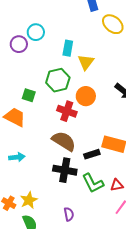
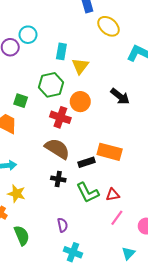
black cross: (65, 170) -> (58, 179), size x0.6
yellow star: (29, 200) -> (16, 194), moved, turned -30

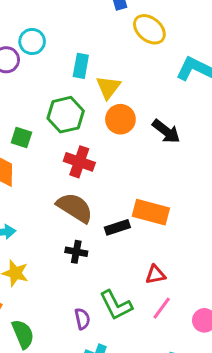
orange circle: (80, 102) -> (120, 119), moved
green L-shape: (88, 193) -> (116, 305), moved

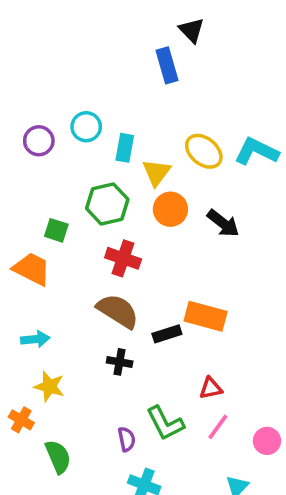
yellow ellipse: (149, 29) -> (204, 151), moved
cyan circle: (32, 41) -> (86, 127), moved

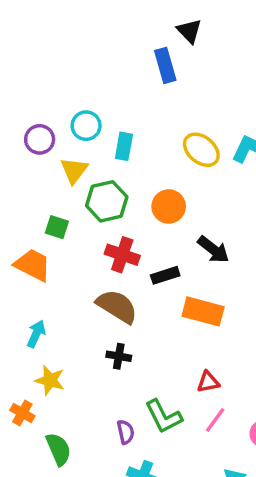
yellow triangle: (156, 172) -> (74, 170), moved
black arrow: (223, 223) -> (213, 250), moved
black rectangle: (167, 334) -> (165, 275), moved
cyan arrow: (35, 339) -> (36, 334), turned -60

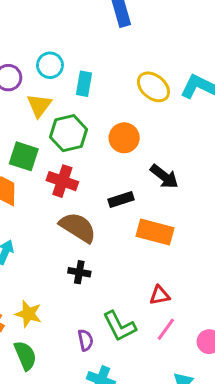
green square: (57, 227) -> (24, 156), size x1.4
red cross: (122, 255) -> (62, 181), moved
yellow star: (50, 380) -> (28, 314), moved

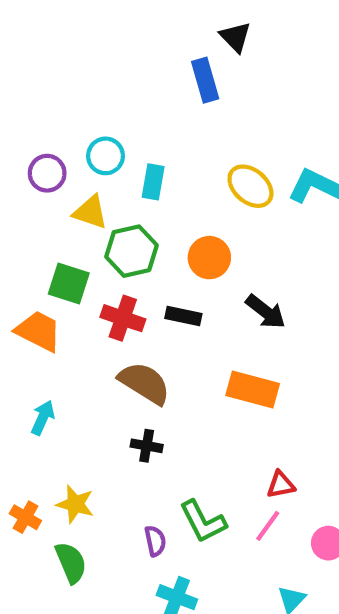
yellow triangle: (39, 105) -> (90, 212), turned -48
black rectangle: (121, 200) -> (183, 316), moved, turned 30
red triangle: (160, 295) -> (281, 485), moved

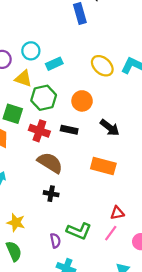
cyan rectangle: (153, 182) -> (54, 64), turned 56
green L-shape: (203, 521) -> (79, 231), turned -40

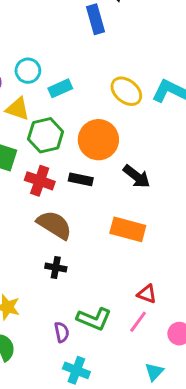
orange circle: (82, 101) -> (98, 140), size x1.4
red triangle: (117, 213) -> (147, 294), turned 32

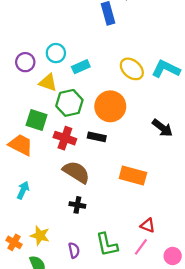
black arrow: (137, 176) -> (162, 128), moved
green L-shape: (94, 319) -> (107, 245), turned 55
purple semicircle: (62, 332) -> (74, 250), moved

